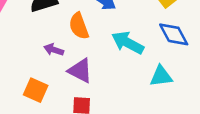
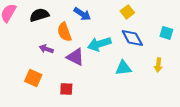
cyan arrow: (128, 43) -> (99, 44), turned -45
purple triangle: (80, 71) -> (75, 57), moved

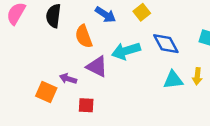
yellow square: (127, 12) -> (142, 12), moved
black semicircle: (39, 15) -> (53, 16), turned -66
purple arrow: (46, 49) -> (68, 79), moved
cyan triangle: (123, 68) -> (173, 80), moved

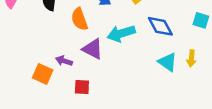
cyan triangle: (173, 80) -> (168, 62), turned 42

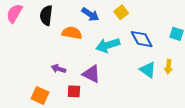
orange semicircle: (80, 19) -> (72, 33), turned 120
purple triangle: (93, 49) -> (91, 74), moved
orange square: (43, 74) -> (40, 95), moved

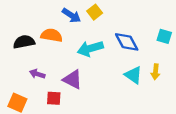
yellow square: (121, 12) -> (95, 12), moved
black semicircle: (46, 15) -> (24, 42), moved, turned 72

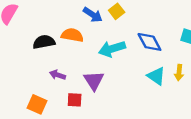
purple triangle: (73, 79) -> (94, 81), turned 30

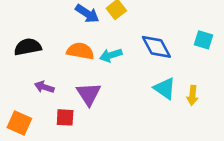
orange semicircle: (72, 35) -> (80, 51), moved
cyan arrow: (112, 49) -> (111, 55), size x0.7
yellow arrow: (179, 73) -> (192, 95), moved

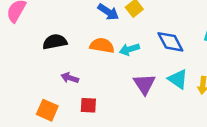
purple triangle: (89, 94) -> (144, 84), moved

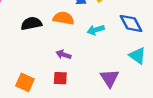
orange semicircle: (102, 46) -> (64, 18), moved
purple arrow: (70, 78) -> (64, 55), moved
purple triangle: (144, 84) -> (110, 78), moved

